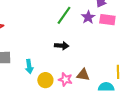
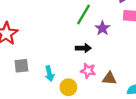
purple star: (88, 17) -> (102, 28), moved
pink star: (65, 79) -> (88, 71), moved

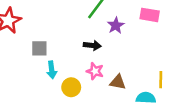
gray square: (21, 66) -> (39, 48), moved

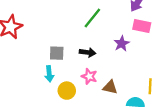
purple star: (116, 25) -> (122, 44), moved
gray square: (39, 48) -> (57, 53), moved

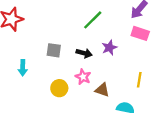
purple star: (122, 44) -> (109, 48), moved
cyan arrow: (49, 74) -> (23, 68), moved
yellow line: (150, 86) -> (139, 80), moved

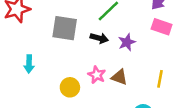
gray square: (54, 50) -> (65, 28), moved, size x1.5
black arrow: (84, 53) -> (99, 38), moved
brown triangle: (102, 90) -> (119, 77), moved

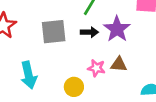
purple star: (127, 42) -> (117, 29), size x1.5
cyan arrow: (29, 64) -> (29, 75), size x1.5

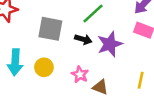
brown triangle: (119, 64) -> (100, 87), moved
yellow circle: (74, 87) -> (44, 67), moved

